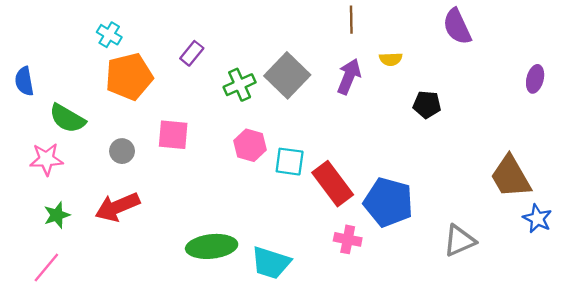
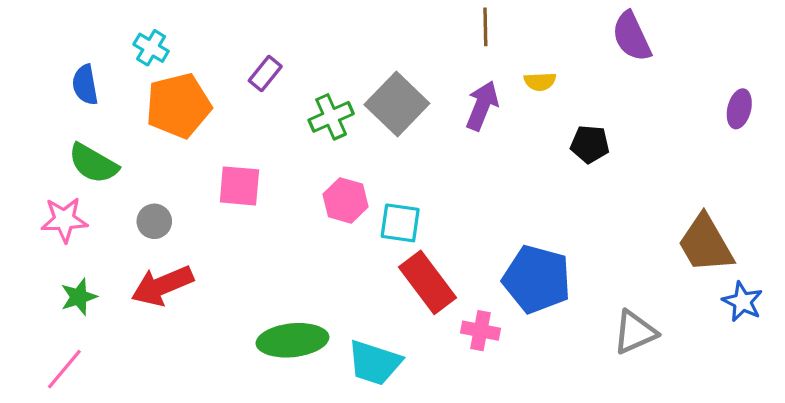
blue semicircle: (24, 81) -> (85, 85), moved
gray circle: (122, 151) -> (154, 221), moved
red rectangle: (333, 184) -> (427, 282), moved

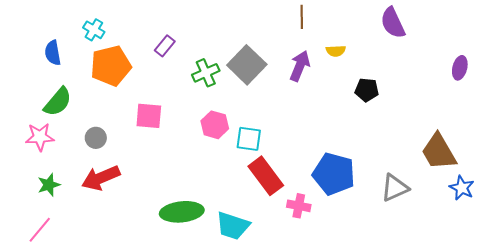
green semicircle: (93, 163) -> (58, 102), turned -80
gray triangle: (635, 332) -> (395, 188), moved

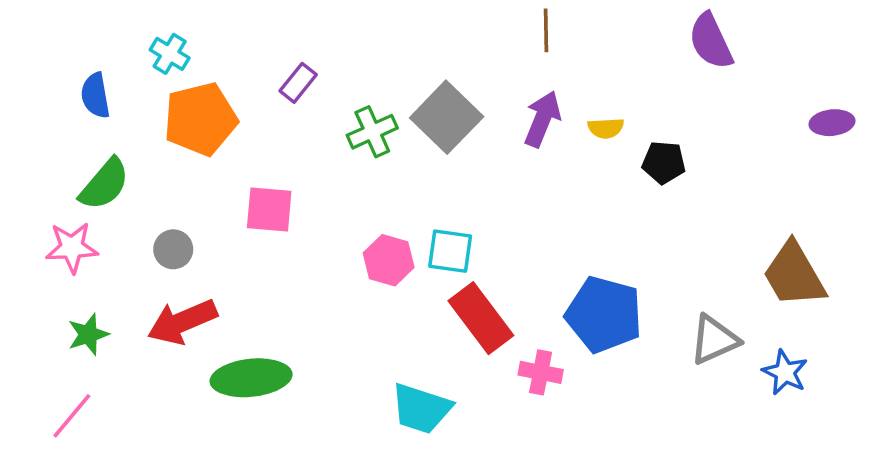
yellow semicircle: (336, 51) -> (606, 128), moved
purple ellipse: (460, 68) -> (832, 123), turned 70
pink hexagon: (215, 125) -> (389, 260), moved
blue star: (462, 188) -> (785, 372), moved
green ellipse: (182, 212) -> (251, 378), moved

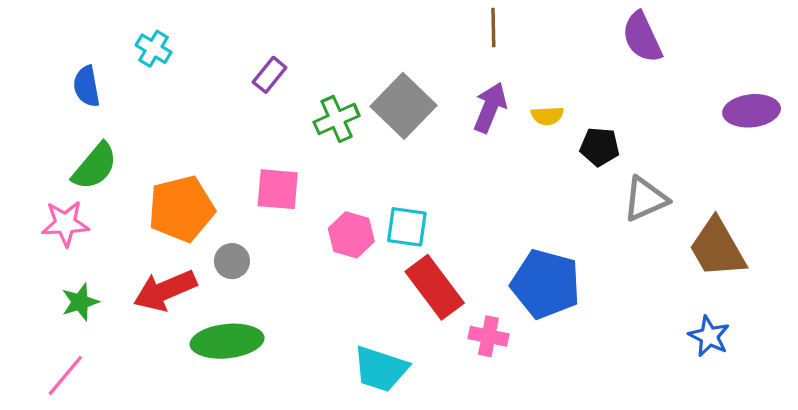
orange pentagon: (200, 119) -> (181, 209), moved
purple ellipse: (832, 123) -> (752, 111), size x1.4
pink square: (269, 210) -> (278, 189), moved
gray circle: (173, 249) -> (232, 261), moved
gray triangle: (714, 340) -> (645, 199), moved

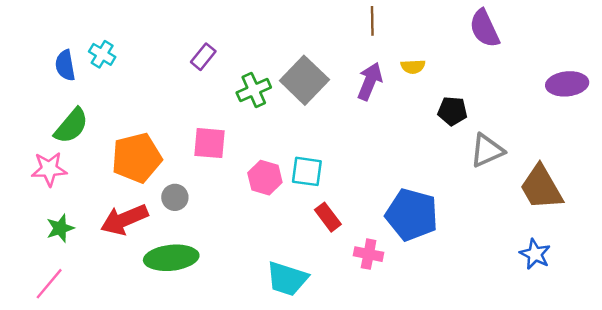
cyan cross: (154, 49) -> (102, 54), moved
yellow semicircle: (547, 116) -> (413, 67), moved
red rectangle: (435, 287) -> (328, 217), size x0.6

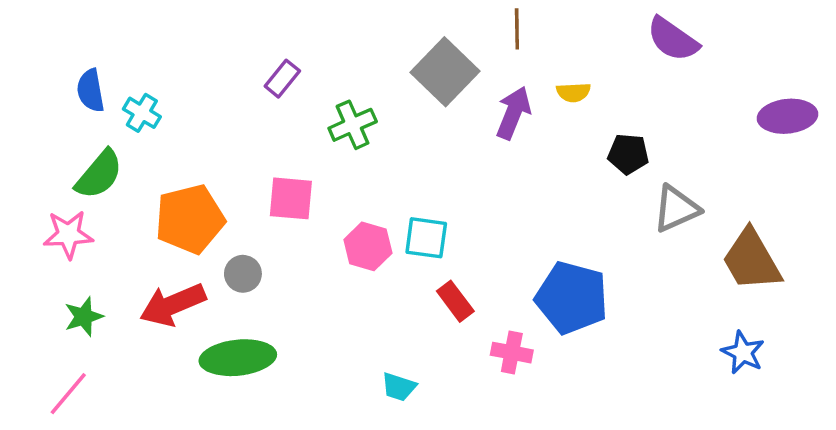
purple semicircle: (484, 28) -> (673, 39), turned -30
cyan cross: (102, 54) -> (142, 113), moved
gray square: (304, 80) -> (445, 72), moved
cyan trapezoid: (287, 279) -> (399, 387), size x0.6

